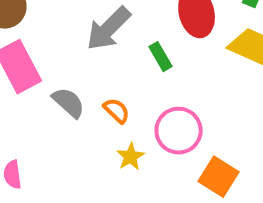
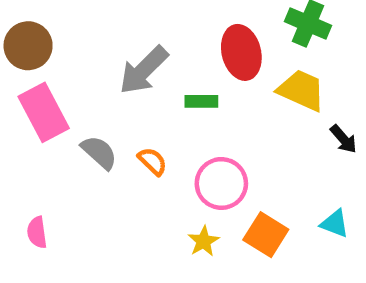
green rectangle: (161, 57) -> (201, 101), turned -60
yellow star: (130, 157) -> (204, 241), moved

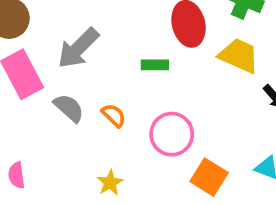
gray arrow: (144, 70) -> (78, 48), moved
yellow star: (204, 241) -> (110, 183), moved

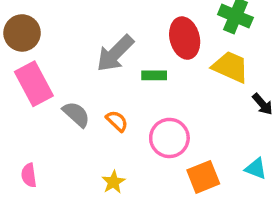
gray arrow: (78, 48) -> (115, 53), moved
orange square: (209, 177) -> (203, 177), turned 36

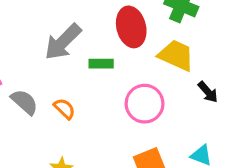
pink circle: (169, 138) -> (145, 104), moved

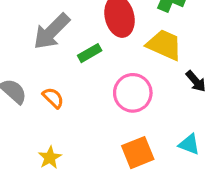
green rectangle: (101, 64) -> (90, 53), turned -30

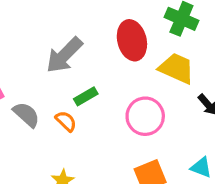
green rectangle: (90, 53) -> (86, 96), moved

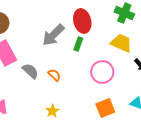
red ellipse: (132, 40) -> (82, 21), moved
green rectangle: (86, 96) -> (78, 44), moved, turned -40

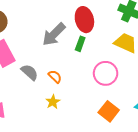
orange square: (105, 108) -> (109, 111), turned -30
yellow star: (52, 111) -> (53, 102), moved

